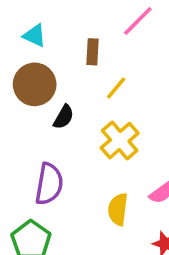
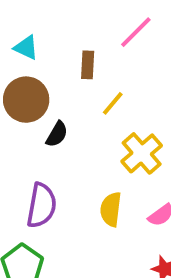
yellow cross: (120, 141) -> (142, 153), moved
yellow semicircle: (118, 209) -> (111, 209), moved

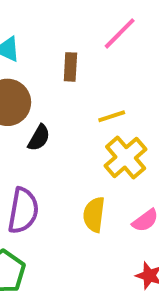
yellow line: (113, 103) -> (112, 116), moved, turned 32

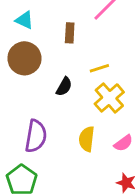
black semicircle: (39, 138) -> (64, 87), moved

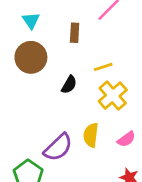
cyan triangle: (24, 20) -> (31, 21), turned 30
purple semicircle: (36, 136) -> (58, 147), moved, turned 36

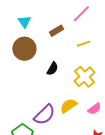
brown rectangle: (75, 33) -> (56, 31), turned 56
yellow line: (103, 67) -> (83, 44), moved
yellow semicircle: (91, 135) -> (68, 106), turned 48

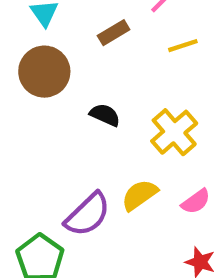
yellow line: (83, 44) -> (183, 46), moved
black semicircle: (52, 69) -> (105, 115), turned -96

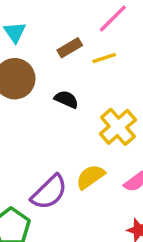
yellow line: (183, 46) -> (104, 58), moved
black semicircle: (105, 115) -> (66, 99), moved

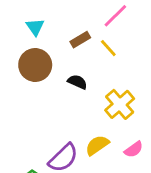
yellow line: (104, 58) -> (108, 48), turned 66

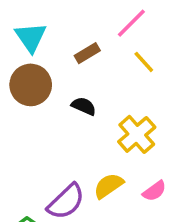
cyan triangle: (35, 27) -> (31, 37), size x1.4
yellow line: (108, 48) -> (144, 62), moved

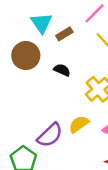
cyan triangle: (31, 37) -> (41, 23), moved

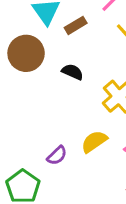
purple semicircle: (50, 135) -> (57, 156), size x0.6

